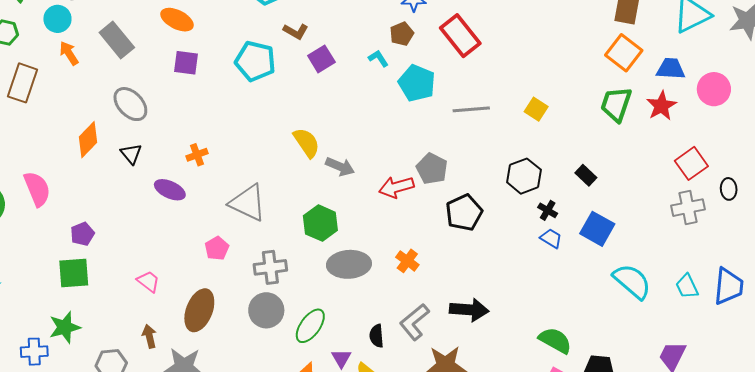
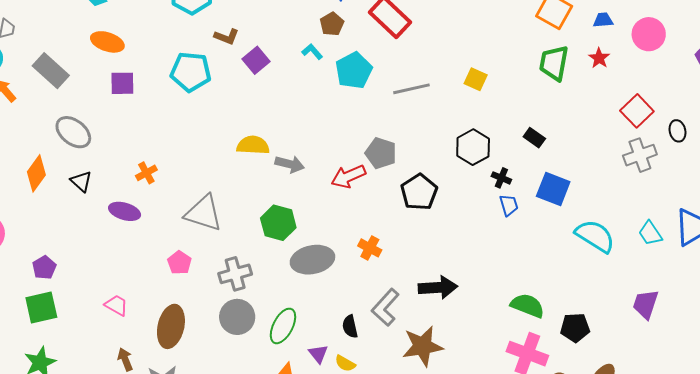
blue trapezoid: (671, 69) -> (603, 20), size x0.7
cyan pentagon: (417, 83) -> (354, 71), turned 30
red star: (661, 106) -> (599, 58), size x0.7
yellow semicircle: (306, 143) -> (253, 145), turned -44
blue trapezoid: (551, 238) -> (509, 205), turned 50

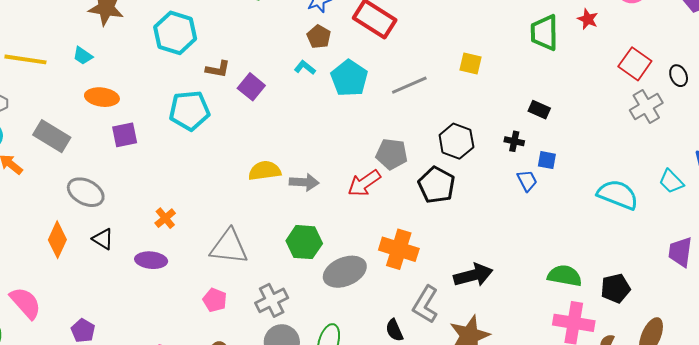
black hexagon: (473, 147) -> (456, 141), moved
black cross: (501, 178) -> (514, 141), moved
blue square: (553, 189) -> (547, 160), moved, size x0.6
orange cross: (370, 248) -> (399, 249), size x1.6

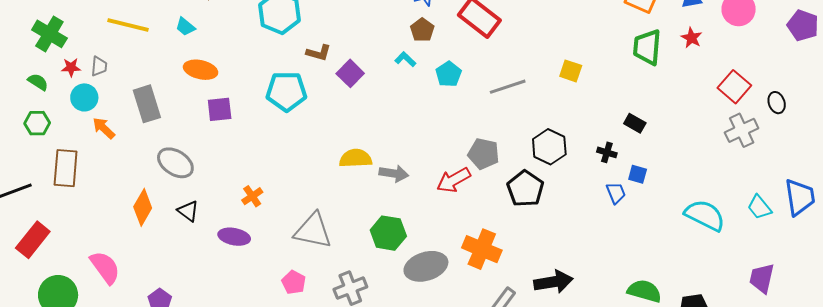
cyan pentagon: (349, 78) -> (449, 74), size x0.7
gray rectangle: (52, 136) -> (147, 104), turned 36

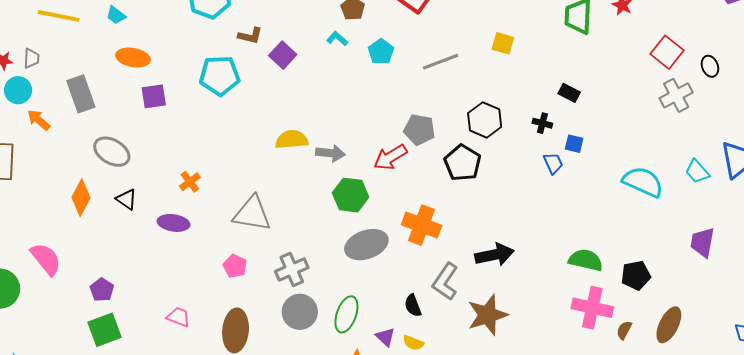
green hexagon: (388, 233) -> (351, 195), moved

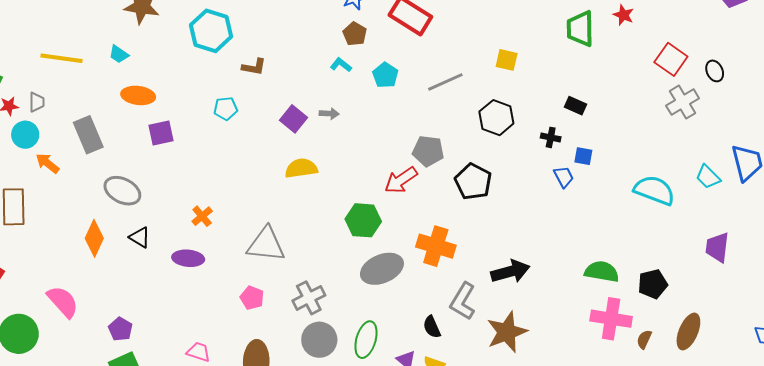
purple square: (283, 55) -> (294, 119), moved
cyan pentagon: (220, 76) -> (226, 108), size x0.6
black hexagon: (485, 120) -> (496, 118), moved
gray arrow: (330, 153) -> (329, 114), moved, size x0.7

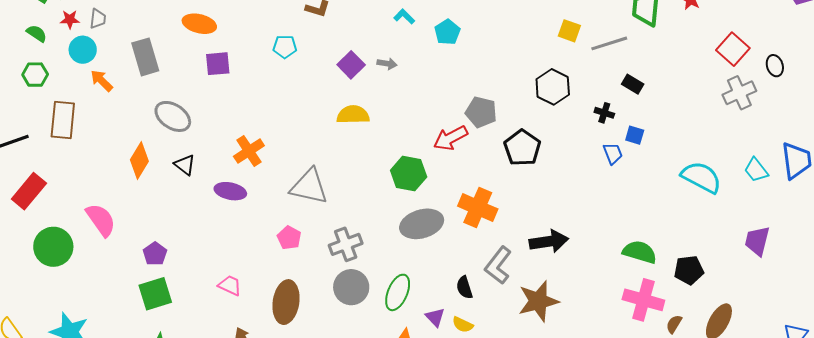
gray line: (445, 82) -> (609, 43), moved
orange cross: (202, 216) -> (249, 151), size x1.4

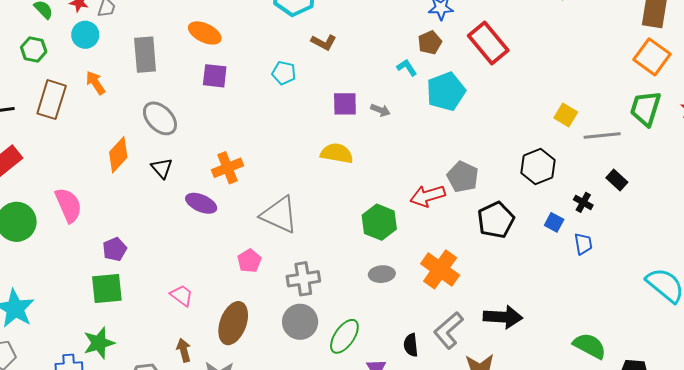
cyan pentagon: (447, 32) -> (446, 91), size x1.5
purple square: (351, 65) -> (345, 104), turned 32
orange arrow: (102, 81) -> (95, 83), moved
blue square: (635, 135) -> (554, 222), moved
gray ellipse: (422, 224) -> (382, 274), size x0.6

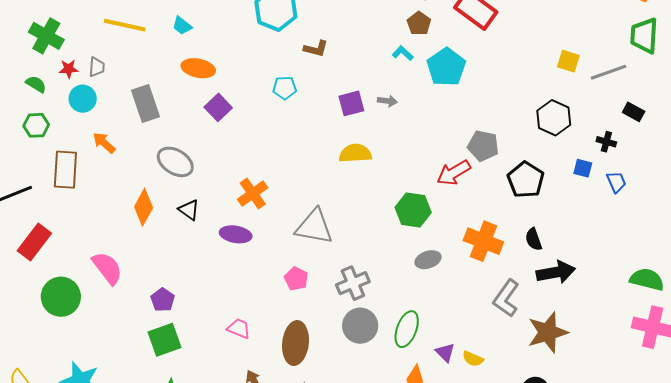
purple square: (215, 76) -> (218, 107), turned -36
black semicircle: (411, 345) -> (534, 239), moved

